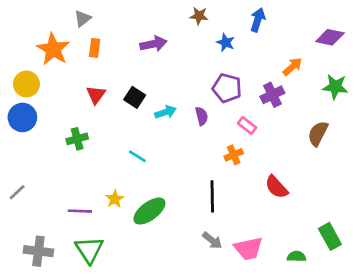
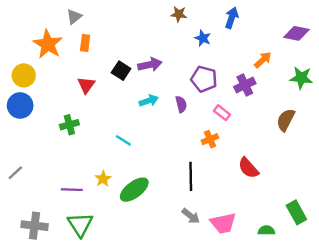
purple arrow: (153, 44) -> (150, 65), moved
black square: (135, 97) -> (121, 71), moved

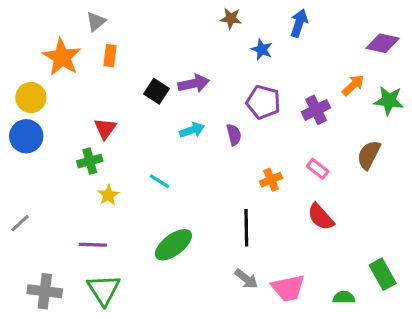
orange arrow: (263, 60) -> (353, 85), moved
red triangle: (86, 85) -> (105, 129), moved
pink rectangle: (222, 113) -> (318, 169), moved
yellow star: (103, 179) -> (108, 195), moved

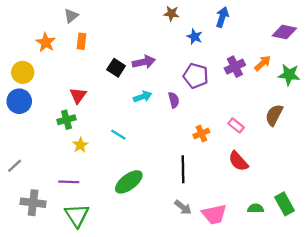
orange star: (62, 57) -> (46, 42), size x0.7
purple cross: (316, 110) -> (235, 67), moved
gray cross: (45, 291) -> (33, 203), moved
green semicircle: (344, 297) -> (256, 208), moved

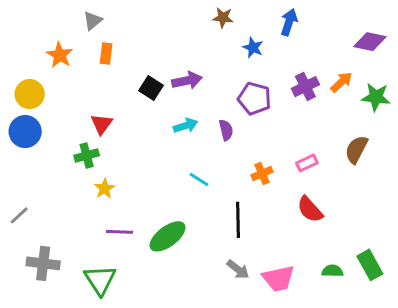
pink rectangle: (236, 125) -> (307, 163), turned -63
cyan line: (118, 135) -> (199, 179), moved
purple line: (69, 182) -> (120, 232), moved

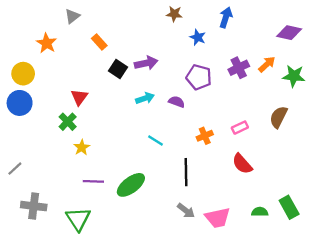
orange rectangle: (106, 54) -> (99, 42), moved, turned -49
purple semicircle: (226, 130) -> (177, 102), turned -56
green cross: (87, 155) -> (68, 122), turned -30

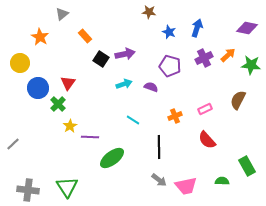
blue arrow: (226, 17) -> (197, 28), moved
blue circle: (20, 103) -> (38, 88), moved
purple line: (93, 181) -> (90, 137), moved
gray cross: (34, 206) -> (28, 190), moved
green rectangle: (289, 207) -> (247, 166), moved

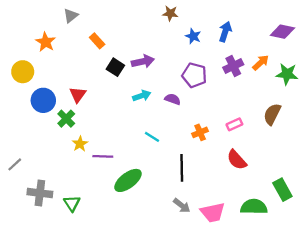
green semicircle: (222, 181) -> (254, 207), size x1.6
green triangle: (67, 187) -> (72, 203), moved, size x0.7
gray cross: (28, 190) -> (40, 193), moved

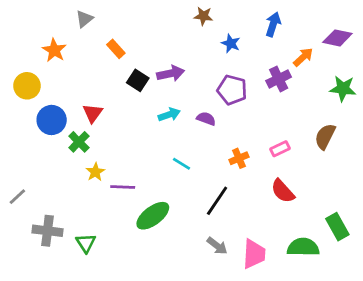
blue arrow: (225, 32) -> (273, 24), moved
orange arrow: (261, 63) -> (303, 57), moved
black line: (182, 168) -> (217, 201), turned 35
pink trapezoid: (213, 212) -> (254, 254), turned -75

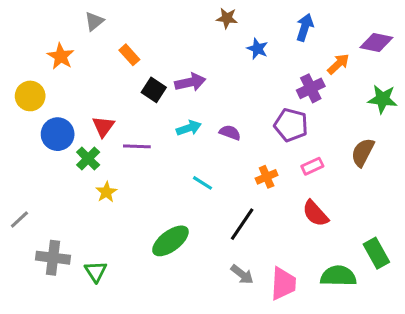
purple pentagon: (232, 90) -> (291, 125), moved
purple line: (123, 187) -> (137, 146), moved

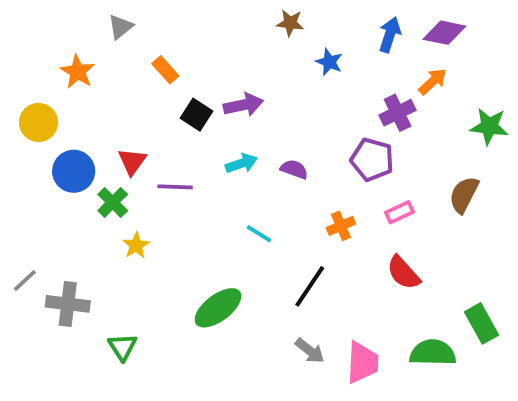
purple diamond: (376, 43) -> (444, 33), moved
gray cross: (53, 258) -> (68, 304), moved

